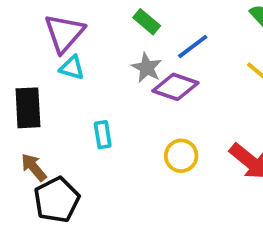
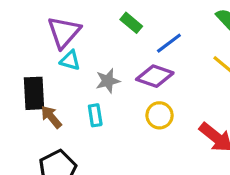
gray star: (147, 68) -> (108, 81), moved, turned 30
yellow circle: (181, 156) -> (160, 115), moved
brown arrow: (34, 167) -> (51, 117), moved

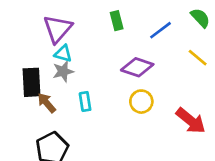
green rectangle: (131, 23) -> (117, 21), turned 36
blue line: (169, 43) -> (161, 30), moved
gray star: (108, 81) -> (63, 71), moved

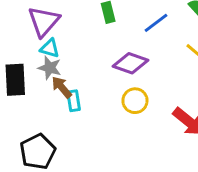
gray star: (63, 71) -> (50, 68), turned 30
brown arrow: (47, 103) -> (62, 87), moved

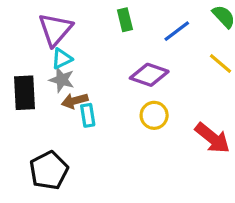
cyan triangle: (50, 48) -> (62, 59), turned -42
brown arrow: (62, 87) -> (75, 101), turned -65

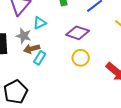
cyan triangle: (62, 59) -> (40, 23), moved
cyan rectangle: (88, 115) -> (40, 58), turned 40

